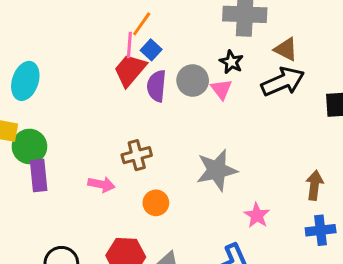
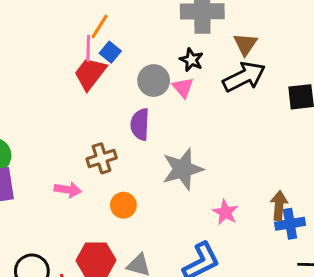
brown triangle: (286, 49) -> (245, 44), turned 40
purple semicircle: (157, 86) -> (140, 124), moved
brown arrow: (314, 185) -> (279, 206), moved

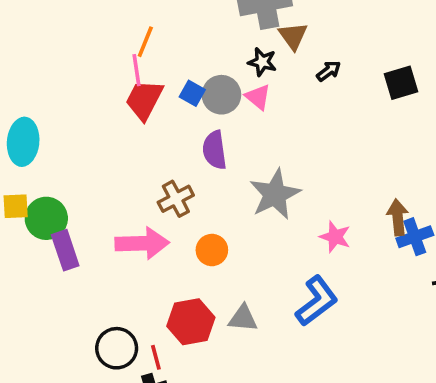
brown triangle: (245, 44) -> (293, 36), moved
blue square: (110, 52) -> (192, 93), moved
black arrow: (244, 77) -> (329, 71), size x0.5
pink arrow: (68, 190) -> (142, 243), size x1.6

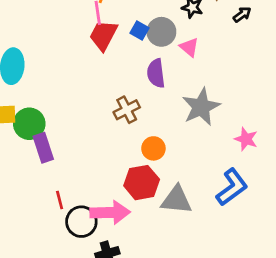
pink triangle: (258, 97) -> (189, 47), moved
pink arrow: (142, 243) -> (110, 212), moved
gray triangle: (243, 318) -> (176, 200), size x1.4
red hexagon: (191, 322) -> (142, 183), moved
red line: (156, 357) -> (60, 200), moved

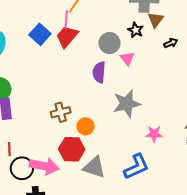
blue square: (140, 31) -> (40, 34), moved, size x1.5
brown cross: (127, 110) -> (61, 112), moved
pink star: (246, 139) -> (154, 134), turned -30

